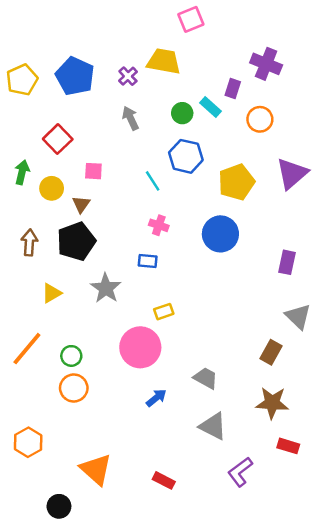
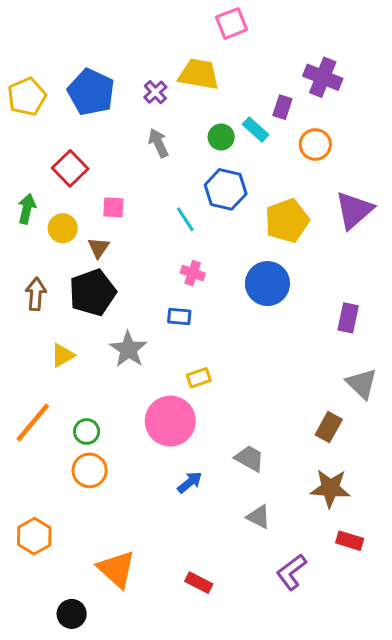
gray triangle: (213, 426) -> (259, 517), size x0.7

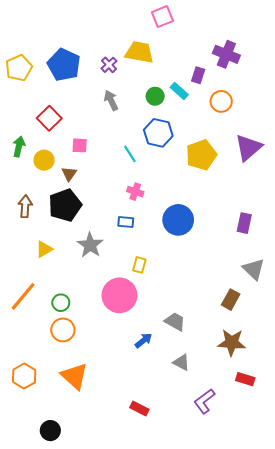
blue circle: (267, 284) -> (178, 220), moved
yellow rectangle: (199, 378) -> (139, 265), turned -56
blue arrow: (190, 482) -> (144, 340), moved
orange triangle: (116, 569) -> (74, 376), moved

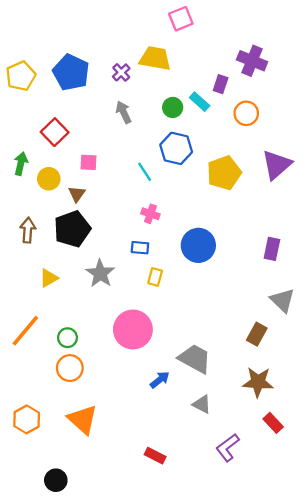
yellow rectangle: (139, 265) -> (155, 277), moved
gray trapezoid: (175, 322) -> (195, 359), size x1.4
red rectangle: (245, 379) -> (273, 423), turned 30

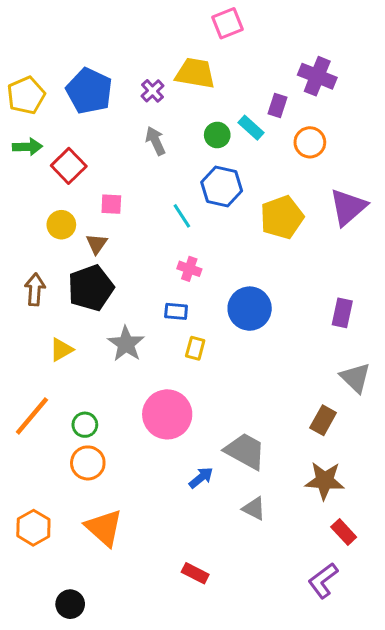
green arrow: (21, 164) -> (28, 147), moved, turned 75
purple L-shape: (228, 447) -> (323, 581), moved

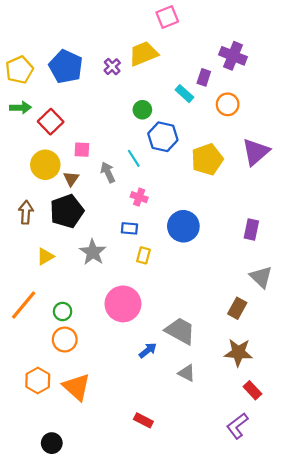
yellow trapezoid: (195, 73) -> (143, 54), turned -32
green circle: (217, 135) -> (142, 110), moved
gray arrow: (155, 141) -> (108, 172), moved
yellow circle: (61, 225) -> (45, 165), size x1.4
orange hexagon: (33, 528) -> (38, 381), moved

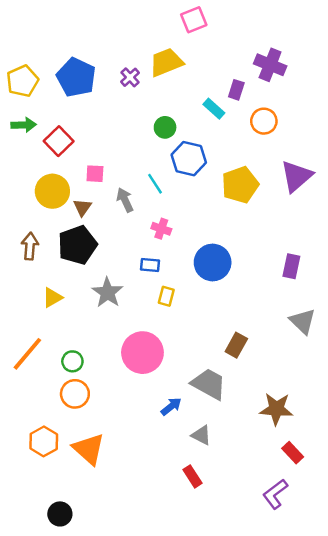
brown rectangle: (237, 308) -> (236, 345), moved
gray triangle: (187, 373) -> (201, 435), moved
red rectangle: (143, 420) -> (193, 476), moved, turned 30

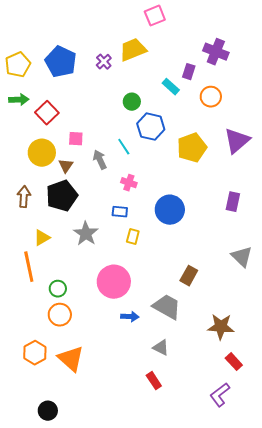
purple rectangle: (291, 266) -> (233, 202), moved
orange line: (27, 354) -> (29, 267), moved, turned -52
blue arrow: (171, 406) -> (130, 317), moved, turned 42

